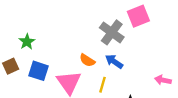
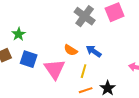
gray cross: (112, 32) -> (85, 16), moved

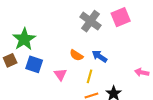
green star: (19, 34) -> (24, 39), size x1.6
pink triangle: (55, 69) -> (60, 74), size x0.6

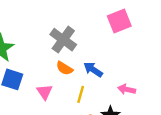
gray cross: (90, 21) -> (63, 40), moved
pink arrow: (142, 72) -> (127, 89), moved

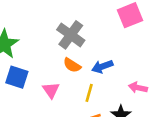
blue arrow: (93, 69) -> (102, 67), turned -54

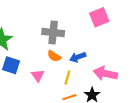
gray cross: (71, 35) -> (53, 33), turned -30
pink arrow: (138, 88) -> (105, 74), size x1.6

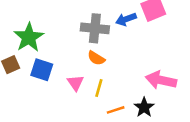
blue arrow: (78, 57) -> (126, 19), moved
yellow line: (67, 78) -> (99, 88), moved

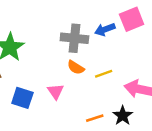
blue square: (42, 70) -> (22, 98), moved
yellow line: (99, 88) -> (104, 74), moved, turned 54

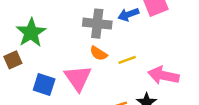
pink triangle: (55, 92) -> (78, 78), size x1.6

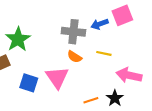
yellow line: (127, 60) -> (104, 53), moved, turned 32

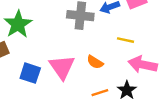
yellow line: (104, 53) -> (126, 40), moved
orange semicircle: (75, 57) -> (95, 62), moved

